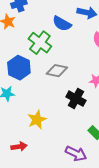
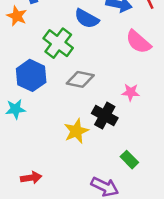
yellow star: (37, 120) -> (76, 131), moved

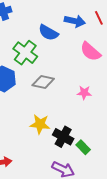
black cross: (105, 116) -> (63, 137), moved
yellow star: (76, 131) -> (40, 124), turned 30

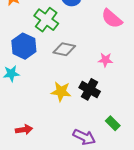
black cross: (63, 137) -> (90, 89), moved
green rectangle: (83, 147) -> (113, 123), moved

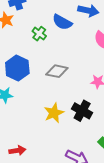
green cross: (46, 20) -> (39, 34), moved, size x0.6
yellow star: (61, 92) -> (54, 113), turned -30

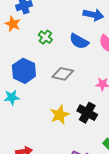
blue semicircle: (62, 22) -> (79, 41), moved

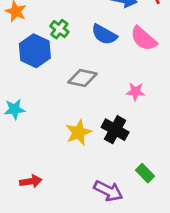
blue hexagon: (24, 71) -> (35, 51), moved

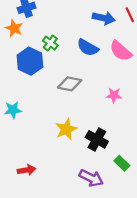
black cross: (115, 130) -> (97, 139), moved

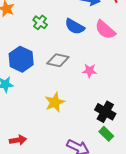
blue hexagon: (30, 61) -> (21, 59), moved
pink star: (114, 95) -> (89, 71), moved
black cross: (97, 139) -> (105, 112), moved

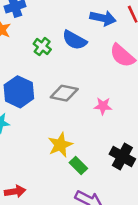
blue semicircle: (75, 27) -> (75, 40), moved
green rectangle: (106, 134) -> (78, 166), moved

